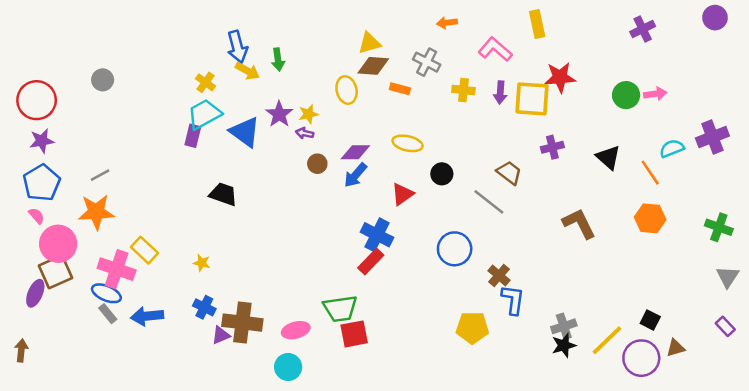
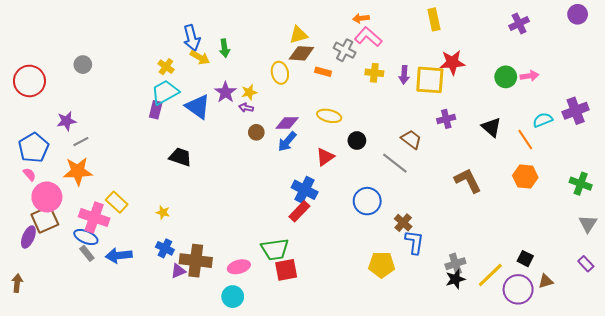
pink L-shape: (495, 49) -> (368, 37), moved
purple star: (42, 141) -> (66, 121), moved

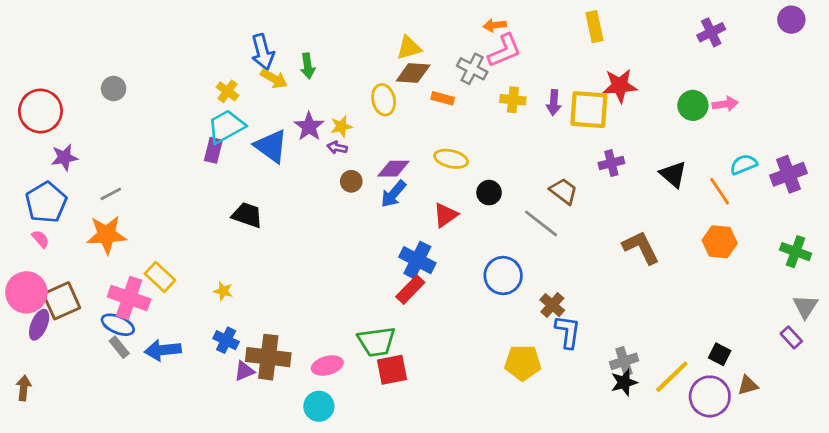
pink L-shape: (368, 37) -> (504, 51), turned 116
purple cross: (576, 111) -> (789, 174), moved
purple star: (66, 121) -> (64, 157), moved
pink circle: (47, 197) -> (26, 292), moved
purple rectangle: (586, 264) -> (791, 337), moved

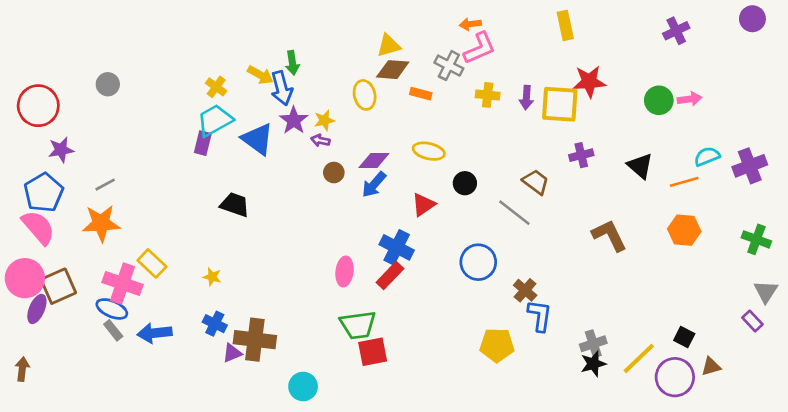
blue arrow: (263, 52) -> (282, 88), moved
orange line: (720, 191) -> (684, 182), turned -72
pink semicircle: (40, 239) -> (38, 227), size x2.0
pink ellipse: (327, 366) -> (345, 271), moved, turned -68

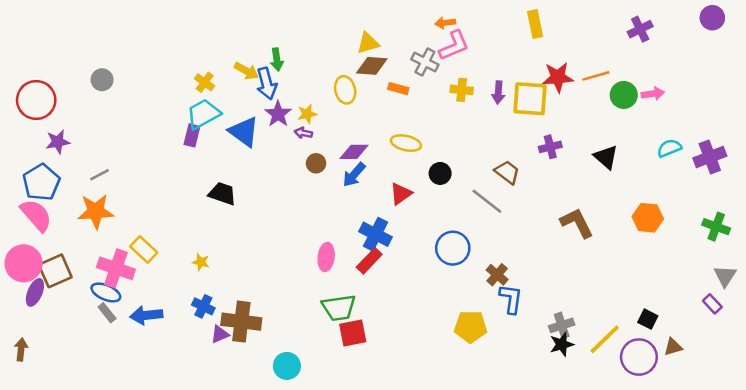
orange line: (684, 182) -> (596, 76), moved

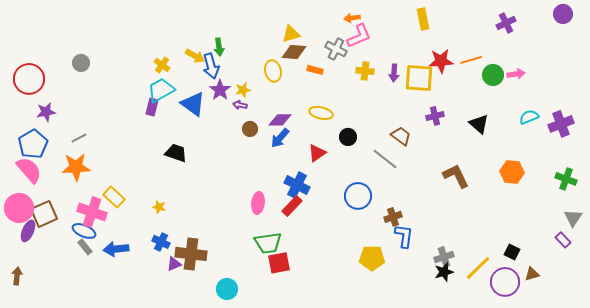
brown cross: (497, 275) -> (393, 217), turned 30

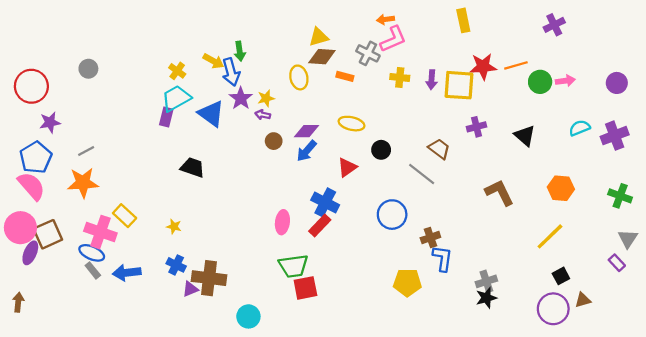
purple circle: (563, 14) -> (617, 83), moved
black square: (512, 252) -> (561, 276), turned 35
yellow line: (478, 268) -> (550, 236), moved

